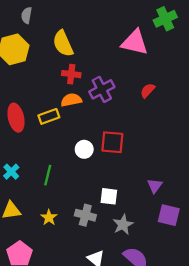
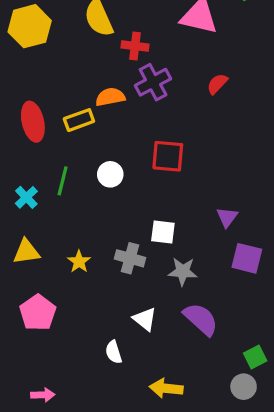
red cross: (71, 74) -> (135, 46), moved
white circle: (84, 149) -> (110, 174), moved
green line: (48, 175) -> (63, 181), moved
gray star: (123, 225) -> (183, 271), turned 30

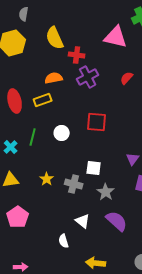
orange semicircle: (110, 97) -> (54, 78), moved
yellow star: (79, 262) -> (47, 179), moved
gray star: (183, 271) -> (106, 192), turned 30

